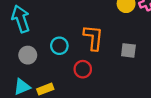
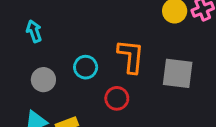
cyan arrow: (21, 19) -> (34, 31), size x0.6
gray square: (128, 50) -> (178, 73), size x1.5

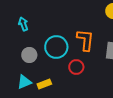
cyan circle: (86, 67) -> (56, 47), size x1.5

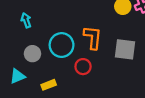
cyan triangle: (24, 82) -> (17, 76), moved

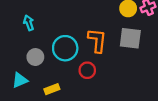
gray square: (125, 49) -> (130, 38), moved

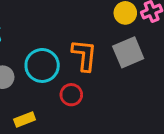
gray square: (130, 38) -> (128, 52), turned -30

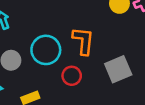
gray square: (128, 52) -> (118, 69), moved

